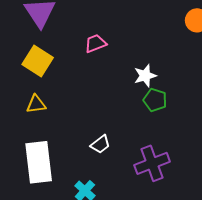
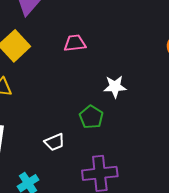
green pentagon: (155, 100) -> (91, 117), moved

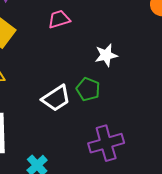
white trapezoid: (54, 142) -> (56, 98), moved, size x1.4

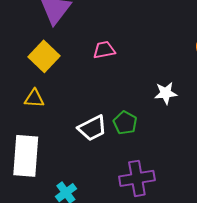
white star: (106, 55) -> (166, 93), moved

